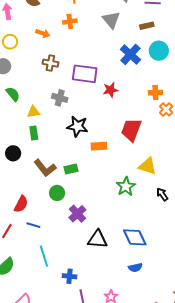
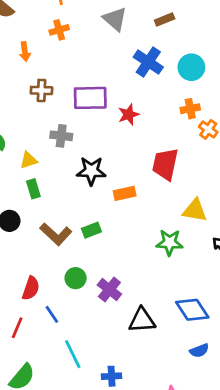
orange arrow: (43, 33) -> (25, 52), turned 72
cyan circle: (159, 51) -> (191, 67), moved
green star: (126, 186) -> (169, 242), turned -30
green circle: (57, 193) -> (76, 278), moved
blue line: (33, 225) -> (52, 314), turned 48

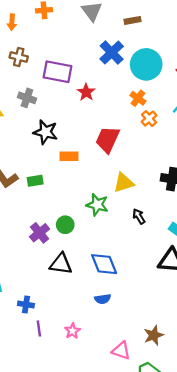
cyan circle: (191, 67) -> (146, 64), size x1.4
orange cross: (190, 109) -> (138, 98), turned 35
red star: (129, 114) -> (86, 92), turned -30
yellow triangle: (195, 210) -> (124, 183), turned -40
green circle: (76, 278) -> (65, 225), moved

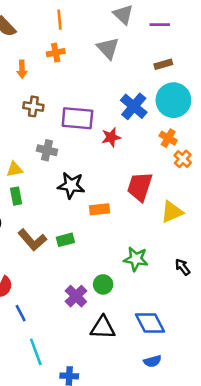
brown rectangle: (132, 20) -> (163, 64), moved
blue cross: (112, 53) -> (134, 106), moved
red star: (86, 92) -> (111, 137), turned 30
yellow triangle: (124, 183) -> (172, 212), moved

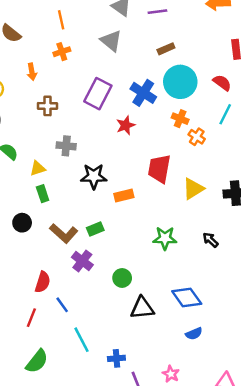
purple rectangle: (77, 118) -> (98, 94), moved, turned -60
green circle: (103, 284) -> (122, 278), moved
purple cross: (76, 296) -> (82, 261), moved

